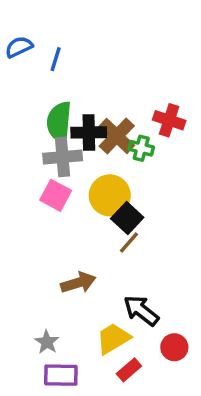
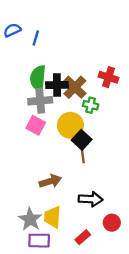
green cross: (141, 148) -> (91, 105), moved
brown line: (129, 242) -> (83, 156), turned -48
black arrow: (141, 311) -> (91, 199), turned 145
yellow trapezoid: (113, 339) -> (53, 217), moved, turned -55
gray star: (47, 342) -> (30, 219), size x1.5

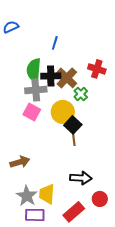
blue line: (36, 38) -> (55, 43), moved
green cross: (91, 105) -> (81, 94), turned 32
brown arrow: (50, 181) -> (20, 162), moved
red rectangle: (83, 237) -> (74, 212), size x1.5

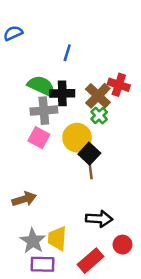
green semicircle: (34, 70) -> (41, 86), turned 110
brown cross: (67, 78) -> (98, 96), moved

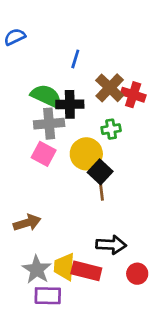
brown cross: (98, 96) -> (110, 88), moved
green cross: (99, 115) -> (111, 129), turned 35
red rectangle: (91, 261) -> (86, 271), moved, turned 55

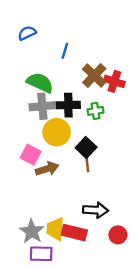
blue semicircle: (15, 37) -> (27, 33), moved
black cross: (70, 104) -> (68, 105), moved
pink square: (44, 154) -> (31, 155), moved
yellow circle: (86, 154) -> (57, 132), moved
brown arrow: (27, 223) -> (47, 169), moved

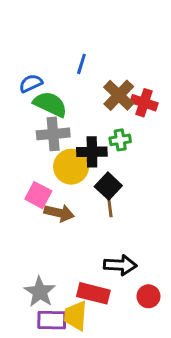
blue semicircle: (27, 33) -> (31, 83), moved
black cross: (68, 105) -> (92, 152), moved
brown arrow: (47, 169) -> (59, 213), turned 30
yellow trapezoid: (55, 229) -> (76, 316), moved

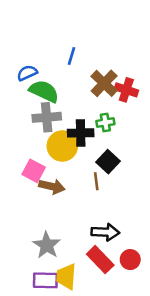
black square: (108, 186) -> (108, 162), moved
gray star: (40, 292) -> (47, 245), moved
red rectangle: (93, 293) -> (100, 260), moved, turned 32

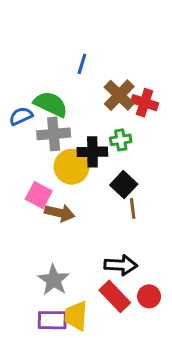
blue semicircle: (27, 73) -> (21, 116), moved
brown line: (96, 181) -> (133, 208), moved

